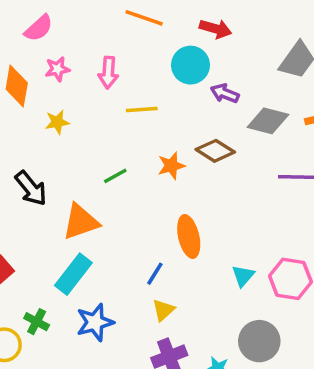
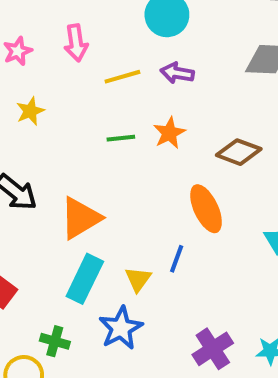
purple arrow: (225, 93) -> (177, 73), moved
brown diamond: (215, 151) -> (239, 152), moved
green line: (115, 176) -> (121, 138), moved, turned 35
yellow triangle: (163, 310) -> (138, 279), moved

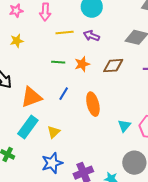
brown diamond: (239, 152) -> (113, 66), moved, turned -35
blue line: (177, 259) -> (64, 94), moved
blue star: (121, 328) -> (52, 163), moved

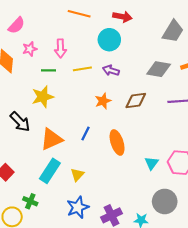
yellow star: (17, 41) -> (43, 97), moved, size x1.5
green line: (58, 62) -> (48, 70), moved

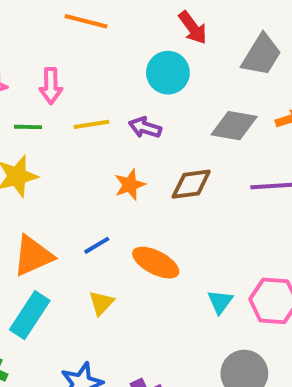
red arrow: (122, 17) -> (193, 28), moved, turned 42
cyan circle: (109, 40) -> (168, 73), moved
blue line: (85, 133) -> (97, 245), turned 32
orange ellipse: (117, 142) -> (156, 263), turned -45
yellow triangle: (77, 175) -> (101, 303), moved

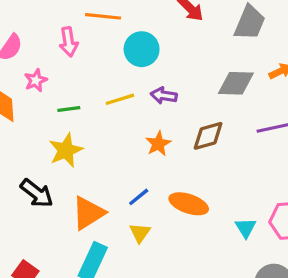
cyan circle: (168, 73) -> (142, 49), moved
pink arrow: (51, 86) -> (69, 42), moved
yellow triangle: (101, 303) -> (140, 233), moved

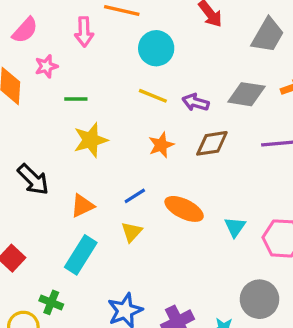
purple arrow: (164, 96) -> (196, 102), moved
yellow line: (120, 99) -> (153, 96), moved, turned 32
yellow star: (66, 150) -> (91, 140), moved
orange triangle: (88, 213) -> (82, 206), size x0.7
cyan triangle: (246, 228) -> (235, 227), moved

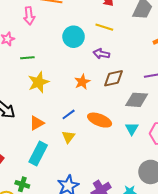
cyan circle: (156, 48) -> (74, 37), moved
gray diamond: (246, 94) -> (137, 100), moved
yellow line: (153, 96) -> (104, 27), moved

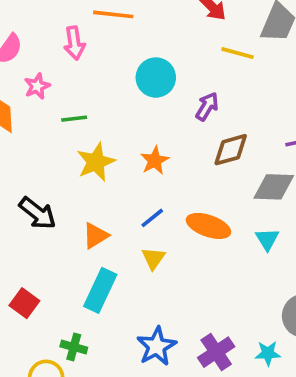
yellow line: (104, 27) -> (238, 53), moved
purple arrow: (101, 54) -> (207, 106), turned 112
orange star: (82, 82) -> (155, 161), moved

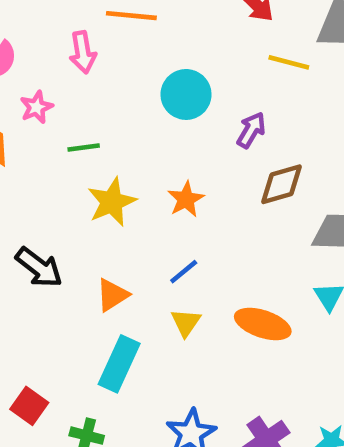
orange ellipse: (208, 226) -> (263, 324), moved
red square: (24, 303) -> (29, 406), moved

